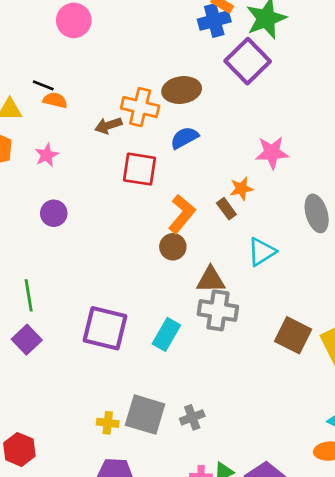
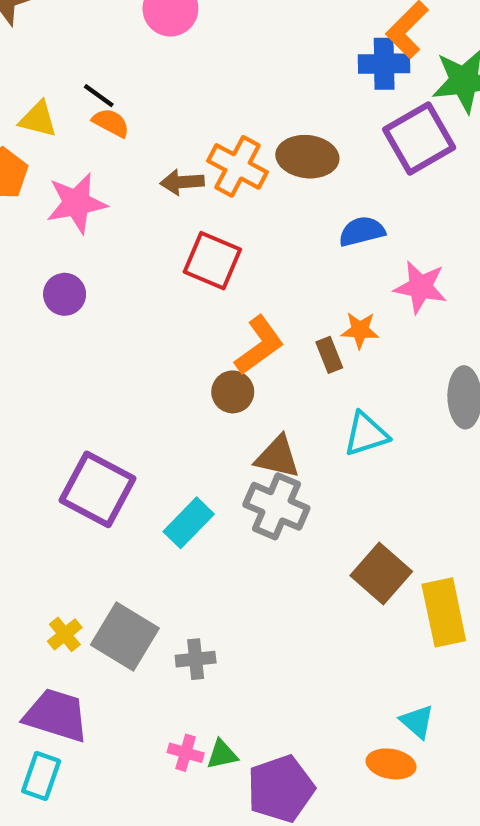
blue semicircle: (184, 138) -> (362, 231), moved
pink star: (47, 155) -> (76, 203), size x1.6
yellow cross: (108, 423) -> (65, 634), turned 30

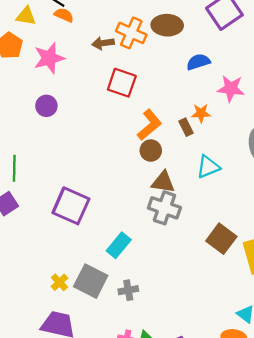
brown circle: (233, 392) -> (151, 151), moved
cyan rectangle: (189, 523) -> (119, 245), moved

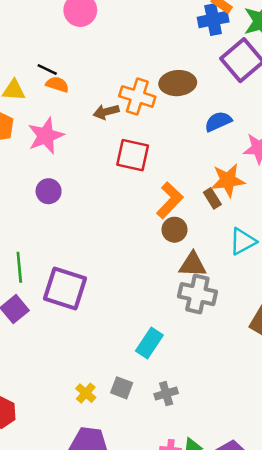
orange star: (201, 113) -> (228, 180), size x1.5
purple square: (71, 206) -> (65, 288), moved
gray square: (91, 281) -> (122, 388), size x0.6

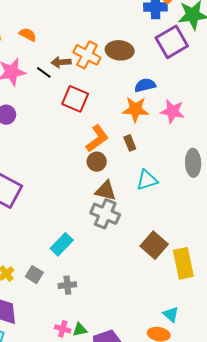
black line: (47, 70) -> (44, 72), moved
orange star: (228, 180) -> (135, 109), moved

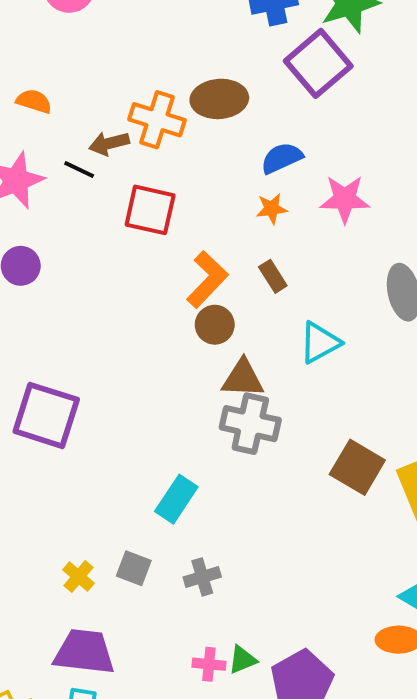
orange star: (135, 109) -> (272, 209), size x0.6

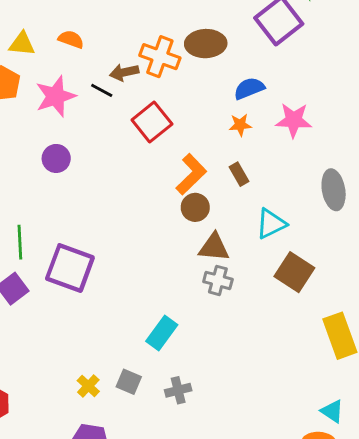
red square: (150, 210) -> (152, 122), turned 36
gray cross: (250, 424) -> (218, 280), size x0.7
brown square: (357, 467) -> (294, 272), moved

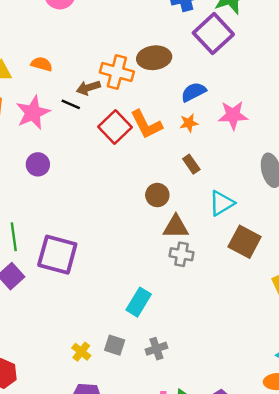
orange L-shape: (191, 174) -> (146, 124), moved, turned 112

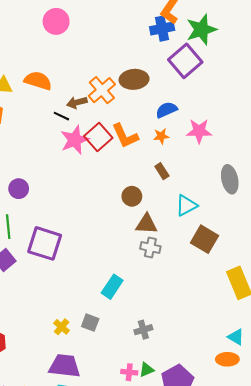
orange semicircle: (42, 64) -> (38, 81), size x1.5
orange cross: (117, 72) -> (102, 90), turned 32
pink star: (33, 113) -> (75, 140), moved
purple circle: (38, 164) -> (19, 189), moved
gray cross: (156, 349) -> (143, 330), moved

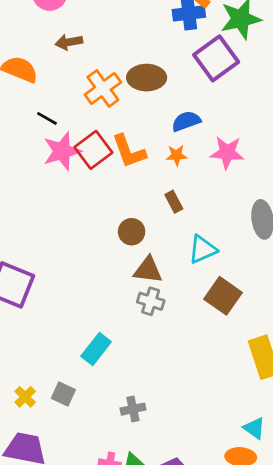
brown arrow: (77, 102) -> (69, 42), moved

